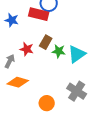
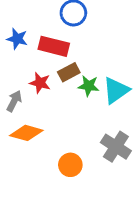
red rectangle: (39, 14) -> (54, 46), moved
brown rectangle: (46, 42) -> (69, 72), turned 32

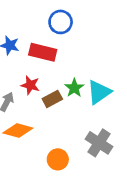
brown rectangle: (69, 72) -> (52, 99), moved
green star: (89, 86) -> (74, 88), turned 30

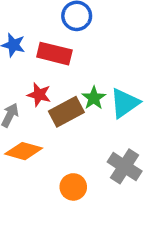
brown rectangle: (52, 99) -> (66, 112), size x1.4

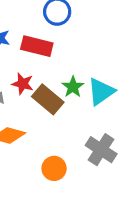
brown rectangle: (66, 112) -> (48, 99), turned 68

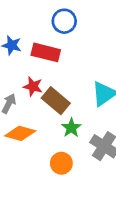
green star: (73, 87) -> (71, 128), moved

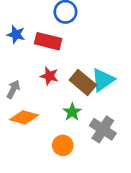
red star: (33, 87) -> (49, 76), moved
brown rectangle: (56, 101) -> (83, 83), moved

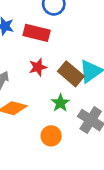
red star: (49, 76) -> (38, 67), turned -30

